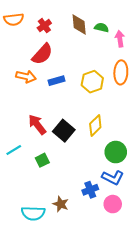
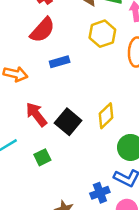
orange arrow: (26, 77) -> (15, 74), moved
yellow hexagon: (92, 82) -> (102, 34), moved

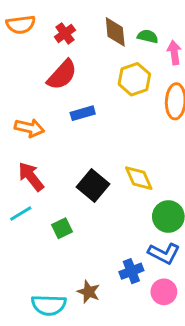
red arrow: (36, 114) -> (31, 177), moved
yellow diamond: (106, 116) -> (139, 178), turned -70

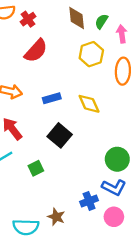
red cross: (65, 33) -> (28, 19), moved
green semicircle: (148, 36) -> (101, 21), turned -70
blue rectangle: (83, 113) -> (52, 98), moved
yellow diamond: (139, 178) -> (89, 104), moved

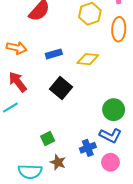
yellow diamond: (89, 104) -> (88, 59), turned -60
green square: (36, 168) -> (48, 139), moved

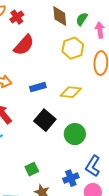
green circle: (114, 110) -> (75, 134), moved
blue L-shape: (110, 135) -> (93, 166), turned 95

